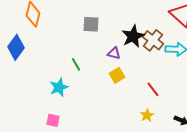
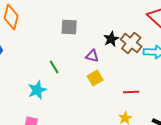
black star: (133, 36) -> (111, 39), size x0.7
red line: (153, 89) -> (131, 92), turned -56

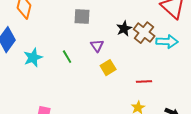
purple triangle: (92, 56) -> (97, 46), moved, turned 40
cyan star: (37, 90) -> (33, 58), moved

